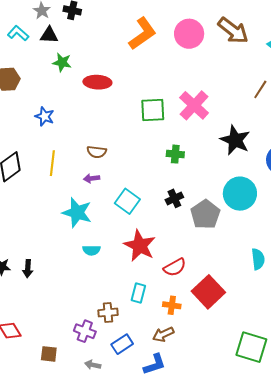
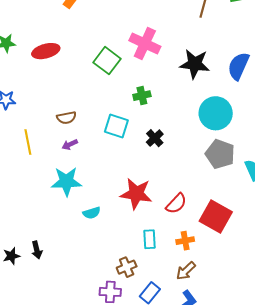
green square: (153, 110) -> (107, 61), turned -32
cyan square: (127, 201) -> (116, 126), moved
gray pentagon: (205, 214) -> (220, 154), moved

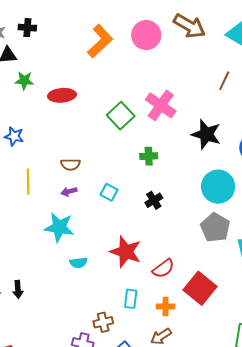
cyan square: (116, 126) -> (109, 192), moved, size x0.7

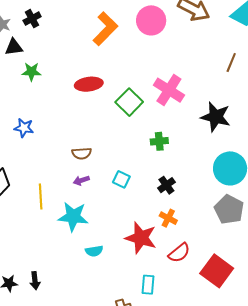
black cross: (27, 28) -> (32, 19), turned -30
red ellipse: (62, 95) -> (89, 84), moved
yellow line: (28, 182) -> (41, 196), moved
orange cross: (166, 307) -> (168, 218), moved, turned 30

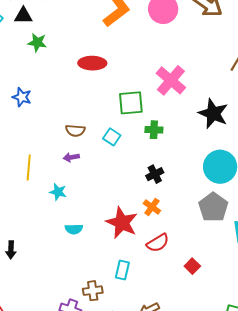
green square: (129, 102) -> (131, 103), moved, turned 32
cyan square: (121, 179) -> (112, 137), moved
cyan star: (73, 217) -> (58, 192), size x0.6
red square: (217, 271) -> (192, 266), size x0.5

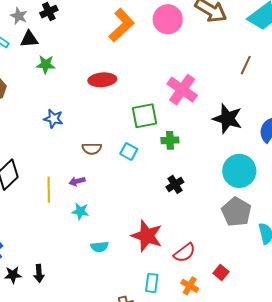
blue star: (22, 97) -> (53, 119), moved
purple arrow: (71, 157) -> (77, 181), moved
orange cross: (152, 207) -> (190, 286), moved

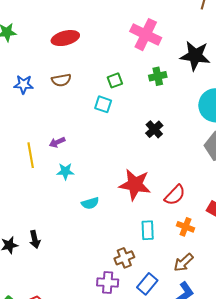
green square: (145, 116) -> (115, 80), moved, size x0.6
green cross: (170, 140) -> (158, 76), moved
brown semicircle: (92, 149) -> (61, 80), moved

